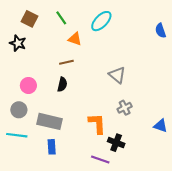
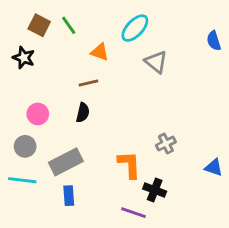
green line: (61, 18) -> (69, 25), moved
gray triangle: (117, 75) -> (156, 62), moved
gray rectangle: (50, 121) -> (66, 162), turned -40

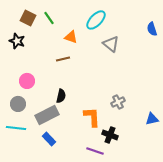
black semicircle: (83, 113) -> (61, 96), moved
blue triangle: (214, 167) -> (152, 119), turned -32
blue rectangle: (69, 196) -> (49, 139), turned -40

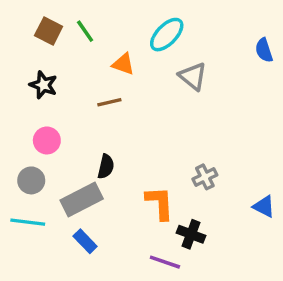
black star: (17, 41) -> (43, 85), moved
blue triangle: (152, 119) -> (264, 206), turned 40

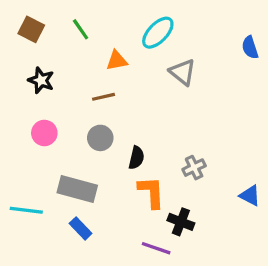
brown square: (49, 31) -> (31, 29), moved
orange triangle: (123, 64) -> (117, 61), turned -30
black semicircle: (106, 167) -> (136, 158), moved
gray circle: (31, 180) -> (100, 138), moved
gray rectangle: (82, 200) -> (77, 189), turned 42

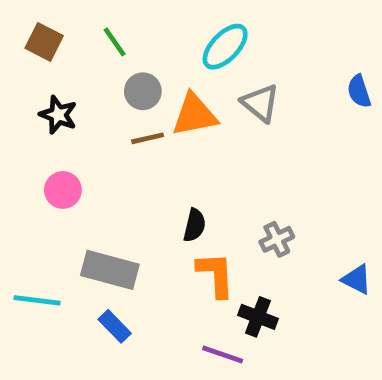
blue semicircle: (250, 47) -> (359, 91), moved
orange triangle: (117, 61) -> (195, 115), moved, size x1.5
gray circle: (100, 138) -> (143, 91), moved

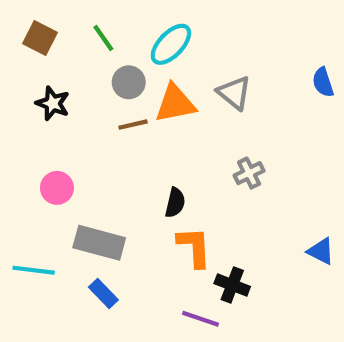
cyan ellipse: (225, 47) -> (171, 44), moved
pink circle: (63, 190) -> (57, 188), moved
gray cross: (277, 239) -> (249, 173), moved

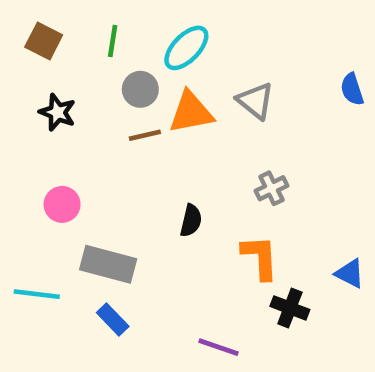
green line: (103, 38) -> (113, 41), turned 44
orange L-shape: (194, 247) -> (260, 257), moved
black cross: (232, 285) -> (290, 308), moved

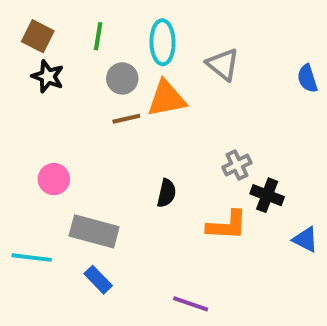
cyan ellipse: (186, 48) -> (162, 42), turned -45
gray triangle: (255, 101) -> (223, 64), moved
black star: (57, 112) -> (48, 76), moved
orange L-shape: (260, 257) -> (227, 225), turned 96
black cross: (290, 308) -> (267, 195), moved

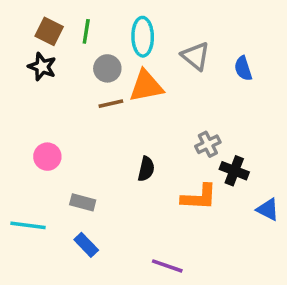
brown square: (38, 36) -> (49, 31), moved
blue semicircle: (307, 78) -> (243, 68), moved
gray rectangle: (94, 231) -> (83, 202), size x0.6

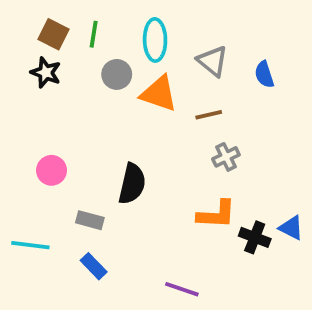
orange triangle: (146, 86) -> (159, 94), turned 30
brown line: (111, 104) -> (209, 115), moved
black semicircle: (146, 169) -> (132, 184), moved, size x1.5
black cross: (234, 171) -> (255, 237), moved

